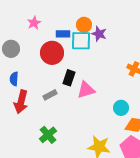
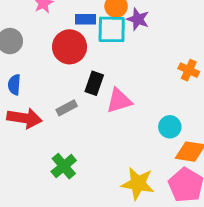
red arrow: (21, 102) -> (24, 118), turned -95

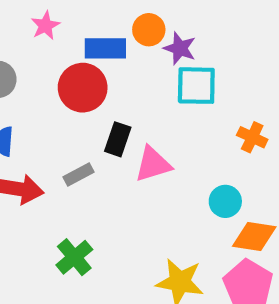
blue rectangle: (86, 19) -> (105, 48), size x1.4
cyan square: (112, 29) -> (196, 86), moved
orange cross: (189, 70) -> (252, 137), moved

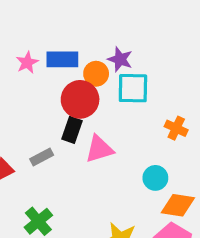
pink star: (45, 26) -> (27, 63), moved
orange circle: (149, 30) -> (96, 74), moved
red circle: (83, 88) -> (80, 99), moved

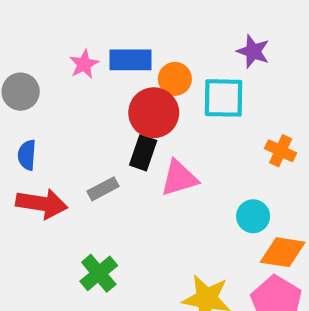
purple star: (120, 59) -> (253, 51), moved

